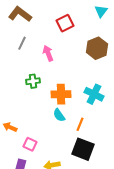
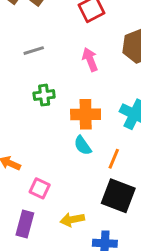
gray line: (22, 43) -> (34, 51), moved, turned 48
pink arrow: (48, 53) -> (90, 59), moved

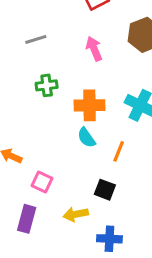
black square: (118, 196) -> (105, 190), moved, size x0.6

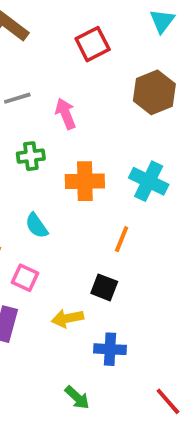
pink arrow: (94, 49) -> (66, 114), moved
cyan semicircle: (86, 138) -> (37, 226), moved

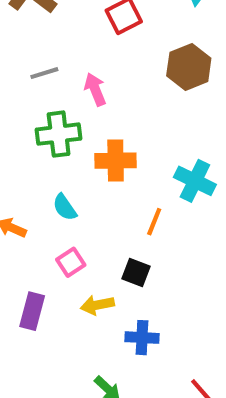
green cross: (31, 156) -> (59, 134), size x1.5
cyan cross: (149, 181) -> (195, 181), moved
pink square: (25, 278) -> (71, 262), moved, turned 32

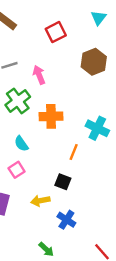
green cross: (59, 134) -> (18, 101), turned -30
pink square: (71, 262) -> (17, 170), moved
blue cross: (142, 338) -> (66, 220), turned 30

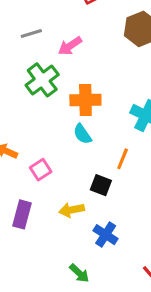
pink arrow: (39, 75) -> (70, 46), turned -102
cyan semicircle: (21, 144) -> (82, 134), moved
orange line: (74, 152) -> (123, 159), moved

